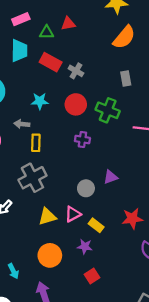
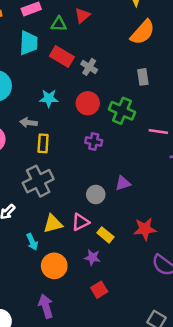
red triangle: (68, 24) -> (82, 15), turned -32
cyan arrow: (13, 271) -> (32, 242), moved

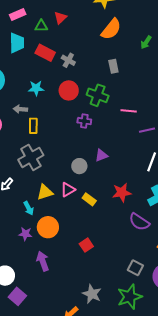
purple cross: (94, 141) -> (84, 121), moved
purple star: (92, 257) -> (25, 234), moved

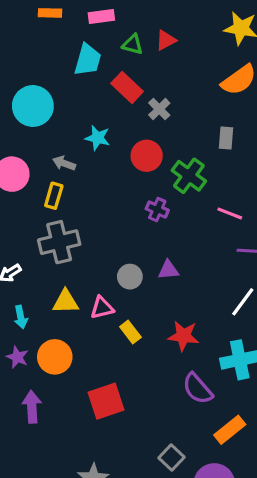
yellow rectangle: (33, 126) -> (54, 196), moved
cyan arrow: (29, 208) -> (21, 317), moved
red square: (86, 245) -> (106, 401), size x1.6

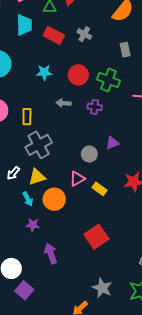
gray cross: (159, 109) -> (84, 34), moved
gray arrow: (64, 163) -> (63, 103), moved
yellow triangle: (66, 302) -> (37, 177), moved
orange circle: (55, 357) -> (54, 199), moved

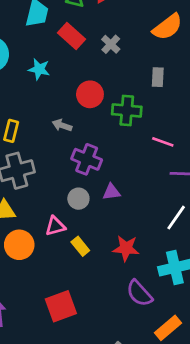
cyan star: (44, 72) -> (39, 69), moved
green cross: (108, 80) -> (127, 110), turned -30
purple cross: (95, 107) -> (87, 159), moved, size x1.5

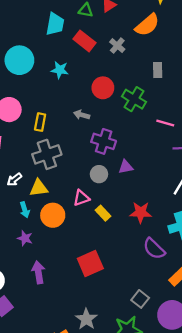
orange semicircle: (167, 27) -> (147, 25), moved
green cross: (127, 110) -> (134, 99), turned 30

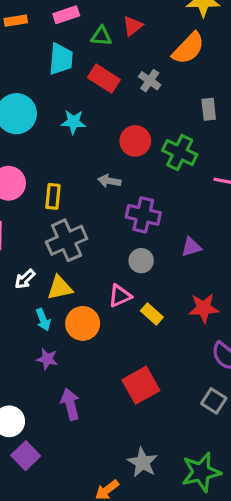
purple triangle: (126, 167) -> (191, 247), moved
gray square: (140, 299) -> (214, 401), moved

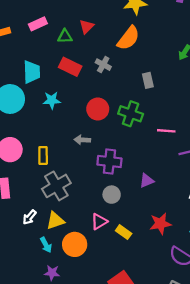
cyan trapezoid: (61, 59) -> (32, 72), moved

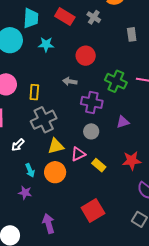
green cross: (131, 114) -> (116, 81), moved
yellow triangle: (55, 221) -> (56, 146), moved
purple star: (52, 273) -> (25, 193), moved

